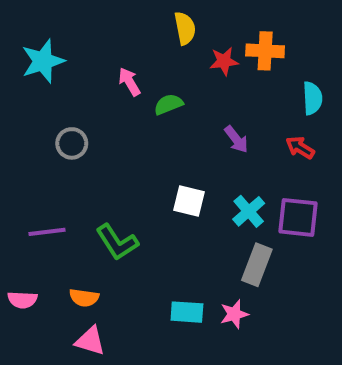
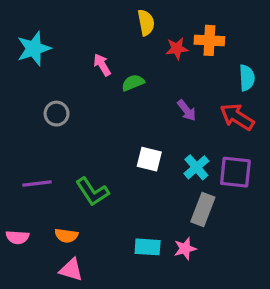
red arrow: (300, 148) -> (237, 117), size x1.5

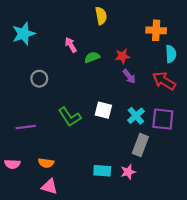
orange cross: (209, 40) -> (156, 30), moved
red star: (177, 49) -> (122, 56), moved
green L-shape: (92, 192) -> (70, 117), moved

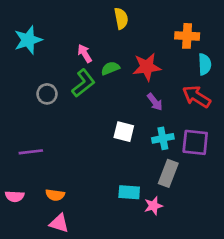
red star: (122, 56) -> (147, 67), size x1.5
purple arrow: (129, 76) -> (155, 102), moved
cyan cross: (136, 116) -> (163, 138), turned 30
green L-shape: (70, 117) -> (83, 83), moved, turned -95
cyan rectangle: (102, 171) -> (129, 192), moved

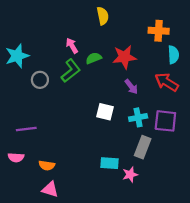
cyan star: (28, 40) -> (17, 56), moved
pink semicircle: (15, 196) -> (16, 157), moved

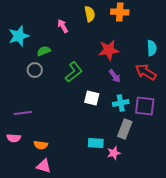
orange cross: (159, 31) -> (120, 12), moved
pink arrow: (72, 46) -> (63, 26), moved
cyan star: (17, 56) -> (19, 36), moved
green semicircle: (94, 58) -> (44, 51), moved
green L-shape: (71, 71) -> (74, 72), moved

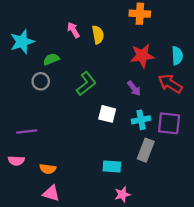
yellow semicircle: (90, 14) -> (98, 35), moved
red star: (109, 50) -> (142, 56), moved
pink star: (114, 153) -> (122, 194), moved

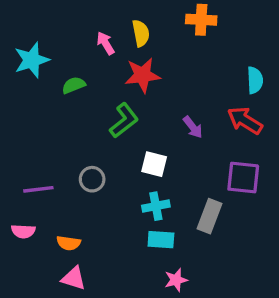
yellow semicircle: (98, 35) -> (141, 33), moved
red star: (142, 56) -> (142, 75), moved
gray circle: (41, 81) -> (92, 179), moved
cyan cross: (141, 120) -> (156, 206), moved

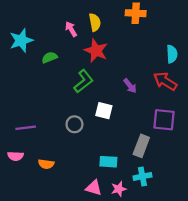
red star: (142, 75) -> (96, 51), turned 30
gray circle: (92, 179) -> (74, 124), moved
cyan cross: (156, 206) -> (142, 176), moved
pink triangle: (74, 278) -> (94, 188), moved

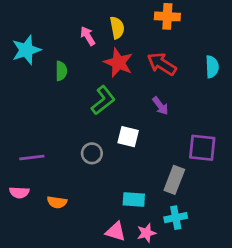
green semicircle: (50, 57) -> (61, 71), turned 112
red arrow: (165, 81) -> (162, 64), moved

